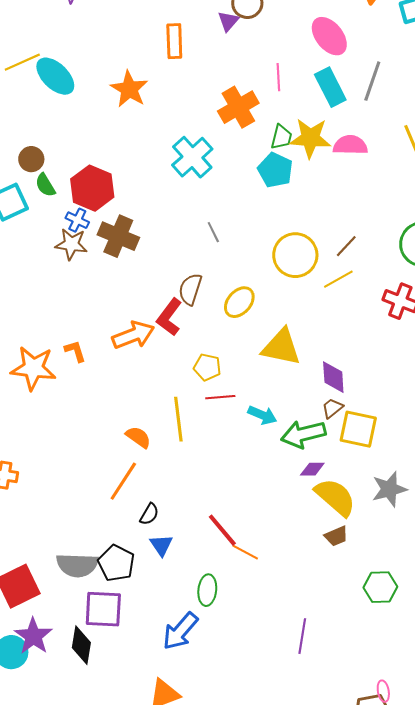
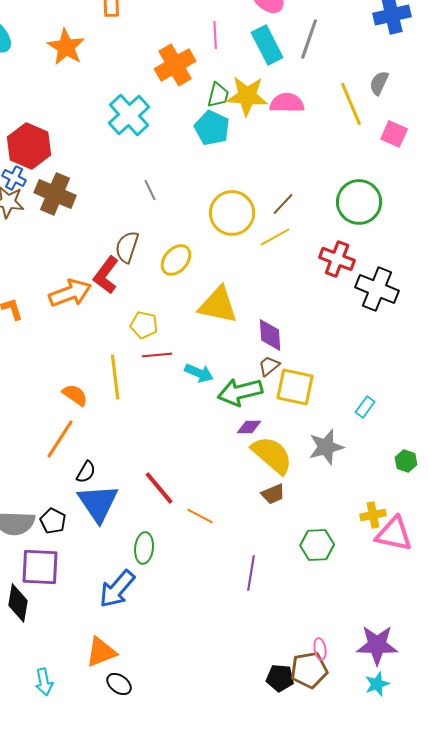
blue triangle: (161, 545) -> (98, 503), size x1.8
orange line: (245, 552) -> (200, 516), moved
black pentagon: (116, 563) -> (53, 521), size x0.7
purple line: (302, 636) -> (251, 573), moved

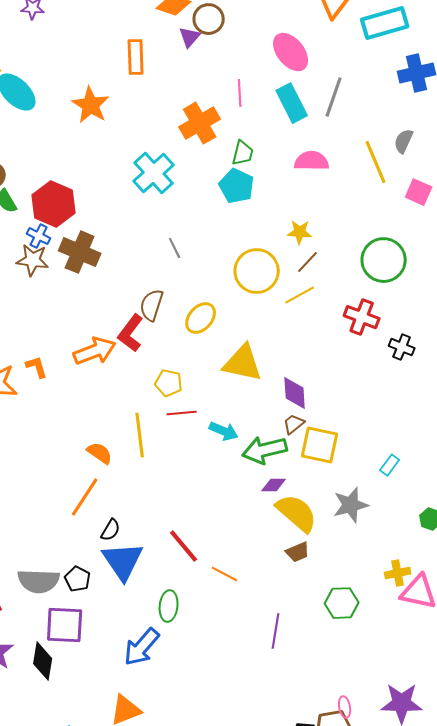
yellow star: (247, 96) -> (300, 232), moved, size x0.6
black cross: (377, 289) -> (402, 347), size x0.6

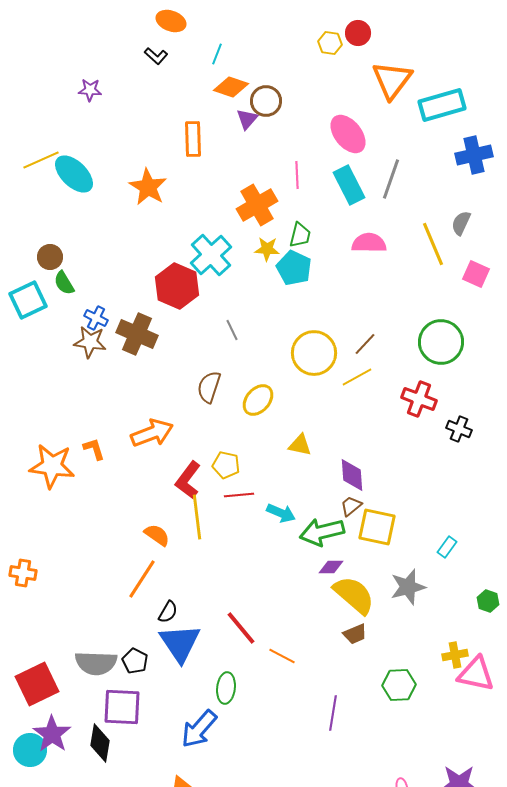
red hexagon: (54, 204) -> (177, 286), moved
yellow star: (300, 232) -> (267, 249), moved
red L-shape: (131, 333) -> (188, 480), moved
yellow triangle: (243, 363) -> (300, 445), size x0.6

